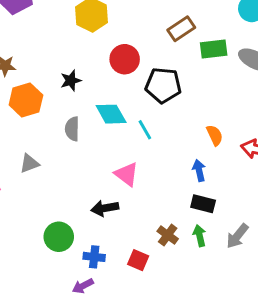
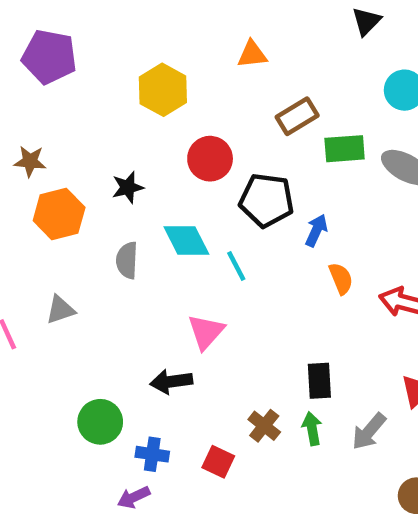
blue arrow: (199, 171) -> (316, 230), moved, turned 35
pink triangle: (127, 174) -> (206, 332), turned 32
black rectangle: (203, 204) -> (319, 381), turned 70

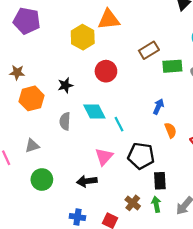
orange triangle: (252, 54) -> (109, 19), moved, size x1.5
black pentagon: (267, 200) -> (141, 156), moved
green circle: (100, 422) -> (42, 180), moved

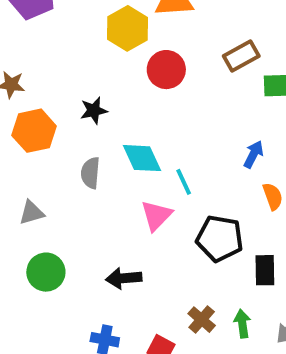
red circle: (106, 71) -> (166, 70), moved
pink triangle: (104, 157) -> (156, 216), moved
black rectangle: (160, 181) -> (265, 270), moved

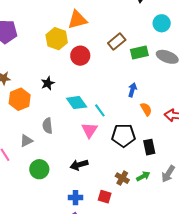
gray semicircle: (90, 173) -> (47, 126), moved
green arrow: (242, 324) -> (143, 176), turned 80

